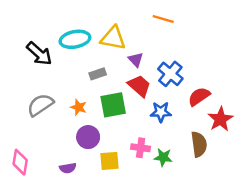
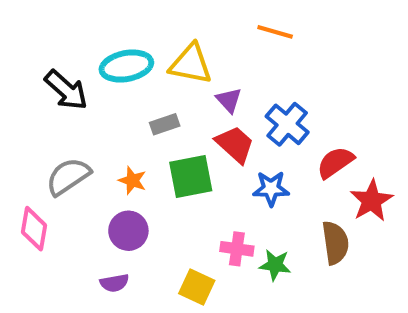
purple circle: (88, 137) -> (128, 231), moved
yellow square: (110, 161) -> (197, 287), moved, turned 30
pink diamond: (20, 162) -> (34, 229), moved

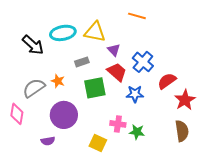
orange star: (132, 181) -> (58, 81), moved
purple circle: (128, 231) -> (64, 115), size x1.4
brown semicircle: (335, 243) -> (182, 131), moved
purple semicircle: (114, 283) -> (48, 141), moved

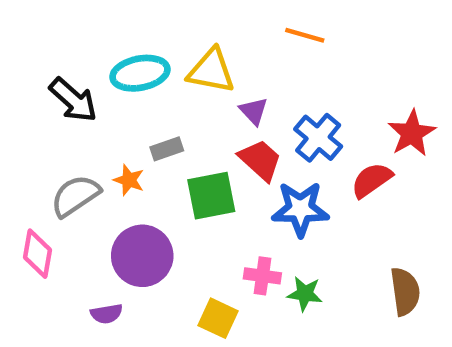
gray rectangle: (82, 62) -> (167, 149), moved
blue star: (135, 94) -> (300, 209), size x1.4
red star: (185, 100) -> (412, 133), moved

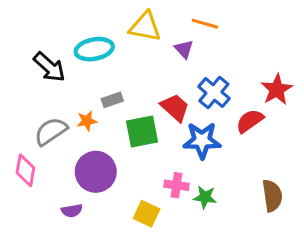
yellow triangle: (211, 71) -> (145, 27), moved
purple triangle: (254, 111) -> (184, 49), moved
orange star: (129, 180) -> (87, 121), turned -30

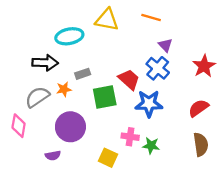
purple triangle: (184, 49) -> (165, 45), moved
black arrow: (49, 67) -> (45, 63), moved, turned -40
red semicircle: (250, 121) -> (199, 108), moved

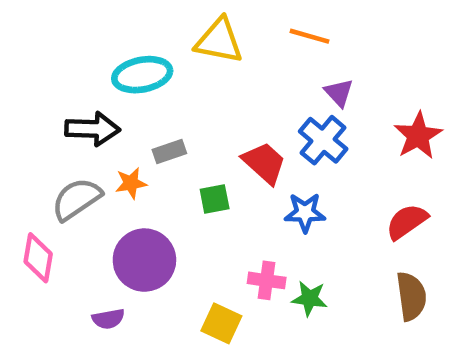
green square: (105, 97) -> (215, 199), size x0.6
blue star: (149, 104) -> (305, 213), size x0.7

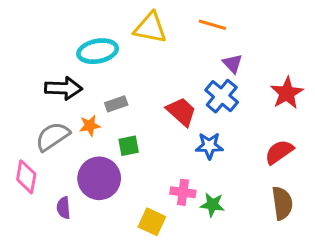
green square: (215, 199) -> (129, 146), moved
purple semicircle: (108, 319) -> (63, 208), moved, turned 95

